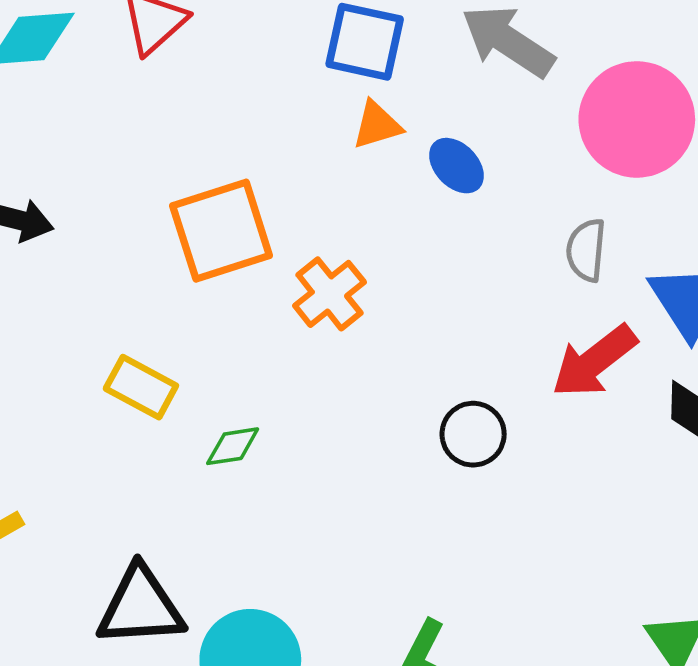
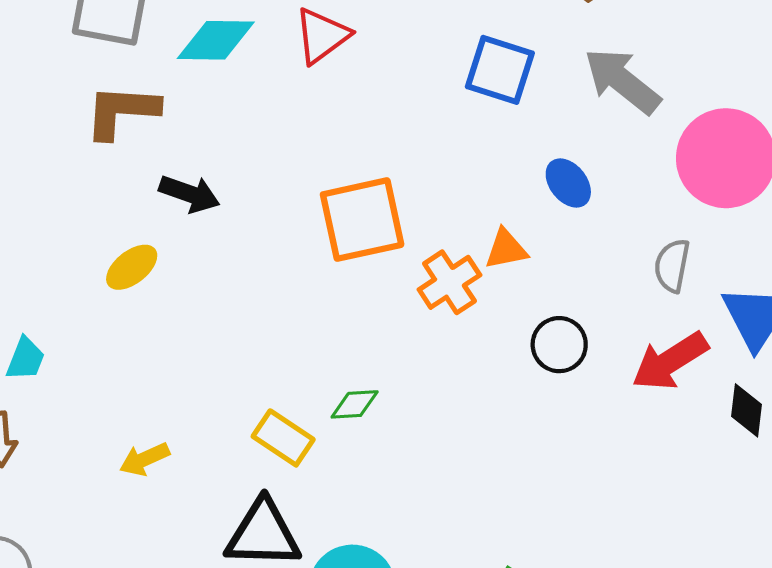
orange triangle: (377, 125) -> (506, 249), moved
yellow rectangle: (141, 387) -> (283, 438), moved
black circle: (473, 434) -> (559, 345), moved

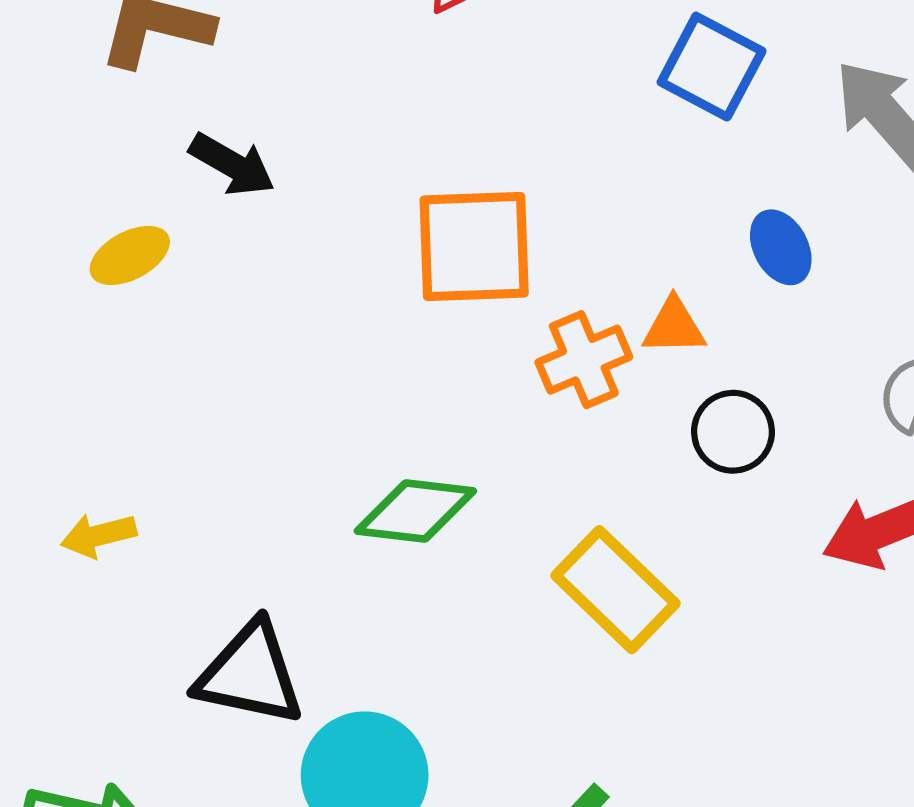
black circle: (559, 345) -> (733, 432), moved
green diamond: (355, 404) -> (415, 511), size x1.6
yellow rectangle: (283, 438) -> (615, 590), moved, size x1.4

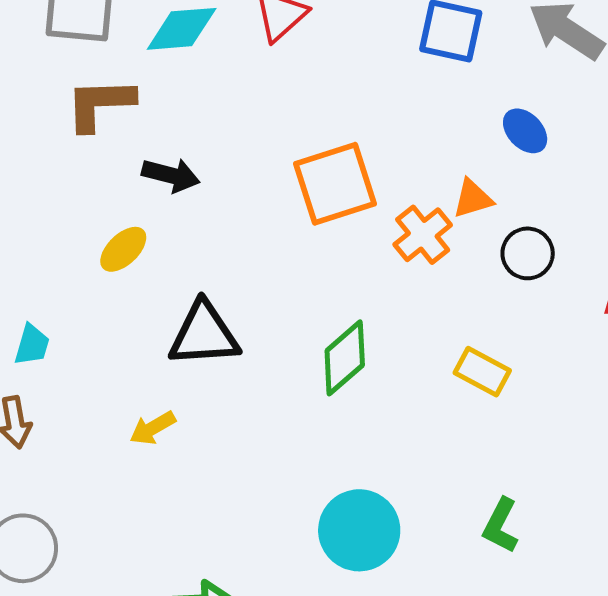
green diamond: (415, 511) -> (345, 358), turned -32
yellow rectangle: (615, 590) -> (482, 372), size x0.7
black triangle: (250, 674) -> (204, 334), moved

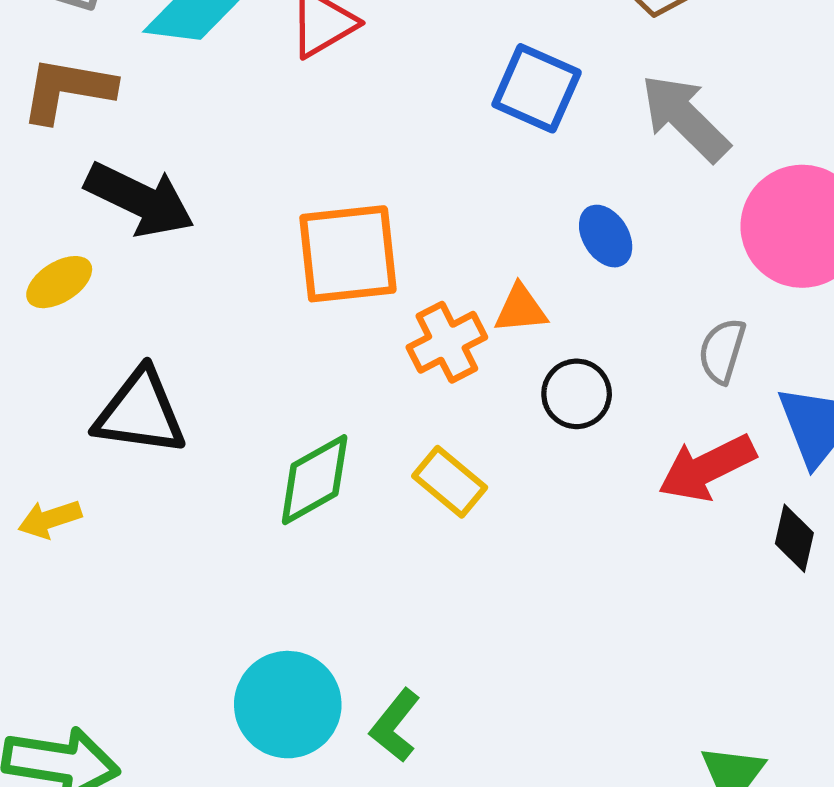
black arrow: (171, 175) -> (140, 200), size x1.5
yellow rectangle: (482, 372) -> (450, 482), moved
green L-shape: (501, 526) -> (395, 725), moved

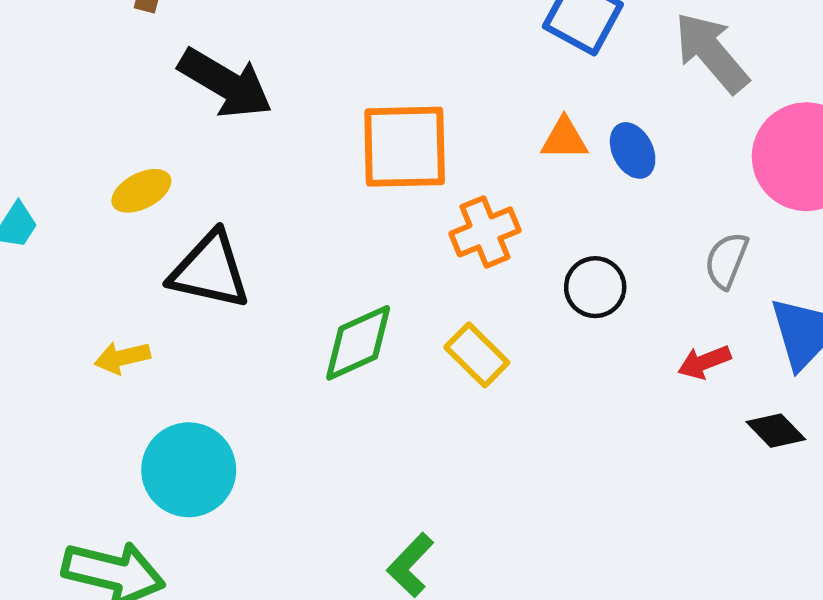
yellow ellipse: (59, 282) -> (141, 191), moved
orange triangle: (521, 309) -> (564, 139), moved
red arrow: (707, 468) -> (704, 362), size x0.6
black diamond: (794, 538) -> (776, 431), turned -62
cyan circle: (288, 705) -> (189, 470), moved

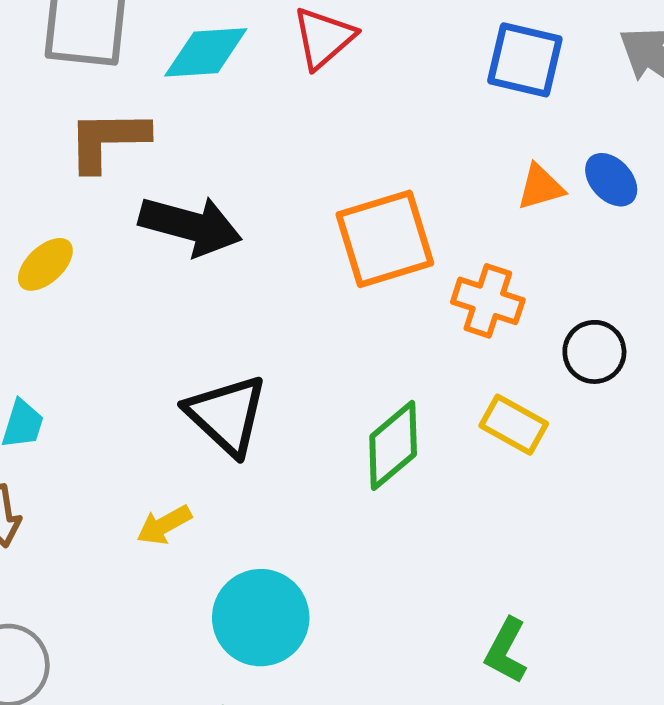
yellow ellipse: (141, 191) -> (45, 264), moved
orange cross: (485, 232) -> (488, 301), turned -34
black triangle: (210, 271) -> (227, 415), turned 46
black circle: (595, 287) -> (594, 352), moved

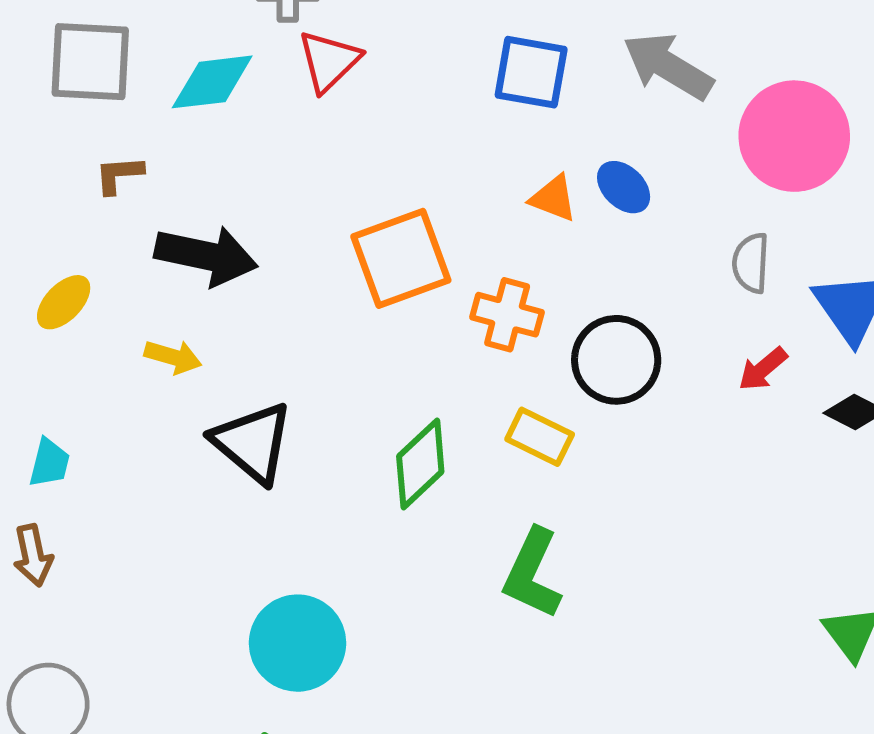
brown L-shape: (108, 140) -> (119, 175), size x0.6
orange triangle: (540, 187) -> (553, 198), turned 40
black circle: (594, 352) -> (616, 360), size x1.4
yellow arrow: (164, 525) -> (173, 357), moved, turned -132
green L-shape: (506, 651) -> (532, 573), moved, size x1.4

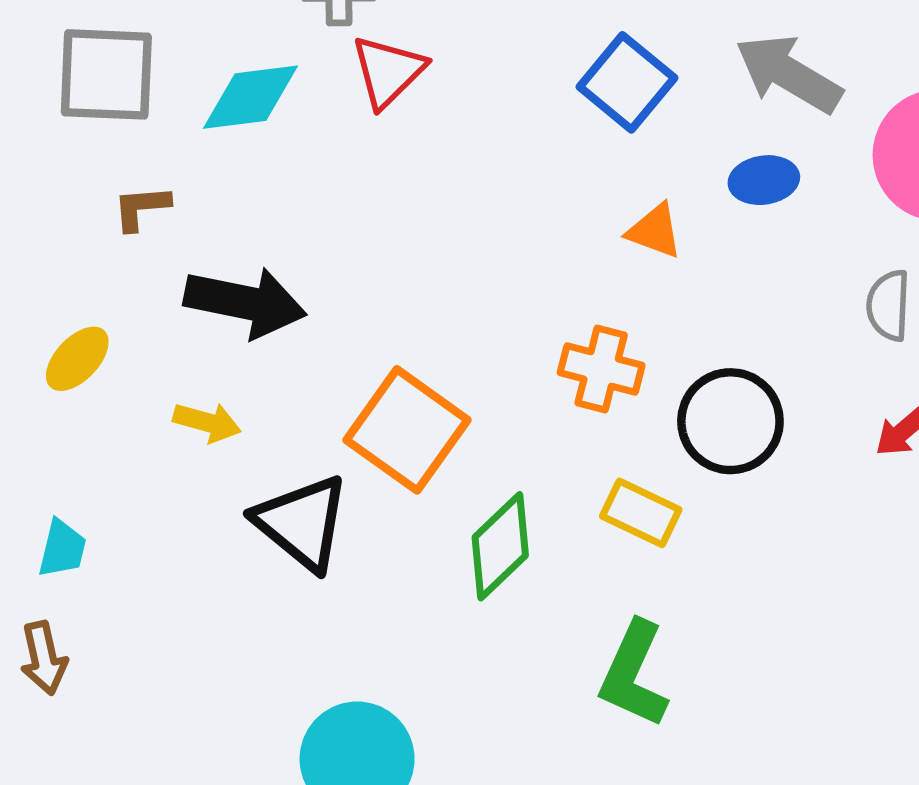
blue square: (531, 72) -> (627, 82), turned 30
blue ellipse: (624, 187) -> (764, 180), moved, turned -52
orange square: (401, 258) -> (407, 430), moved, turned -34

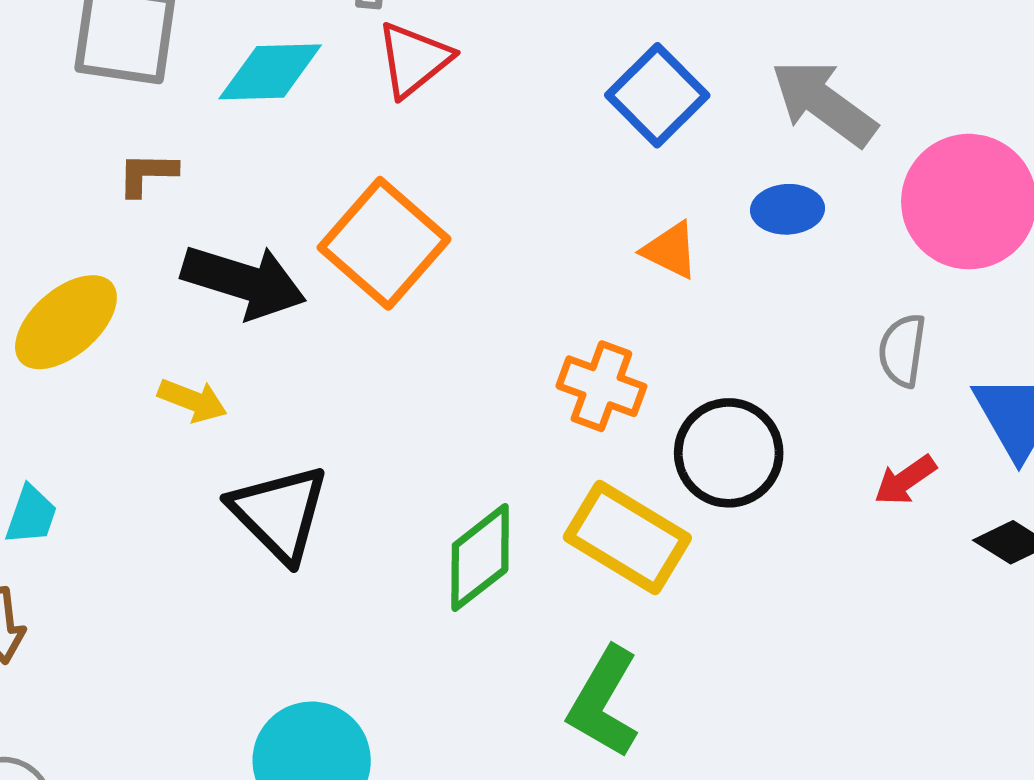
yellow ellipse: (77, 359) -> (66, 322), size x1.5
orange square: (407, 430) -> (384, 243), moved
yellow rectangle: (641, 513) -> (627, 538), size x1.5

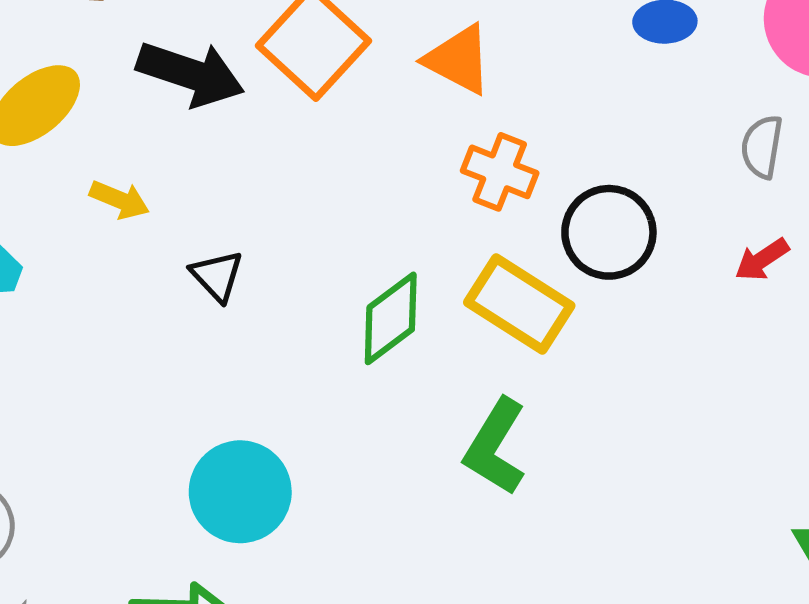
orange triangle: (670, 250) -> (458, 60), moved, size x1.4
yellow arrow: (192, 400) -> (120, 200), moved
black triangle: (279, 513) -> (217, 276), size x0.6

